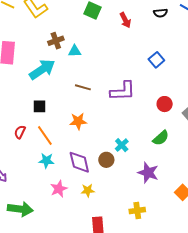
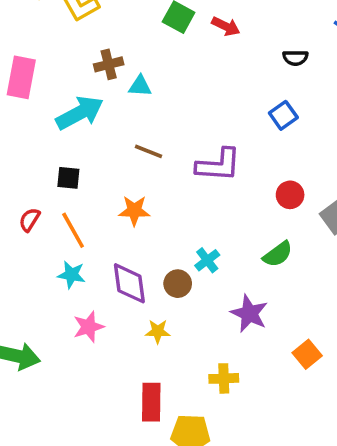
black semicircle: (160, 13) -> (295, 58), moved
red arrow: (125, 20) -> (226, 26), moved, turned -42
yellow star: (88, 190) -> (158, 331), moved

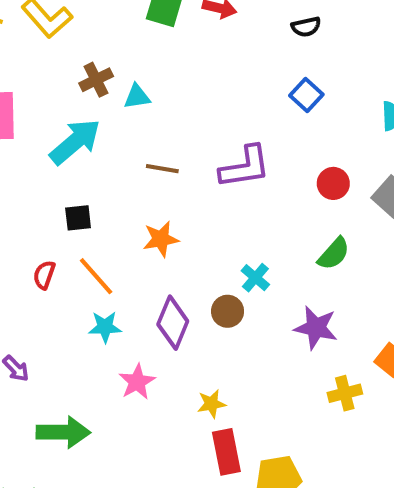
purple diamond: (129, 283) -> (173, 323), turned 42
yellow star: (158, 331) -> (211, 404), moved
yellow cross: (224, 378) -> (345, 393), moved

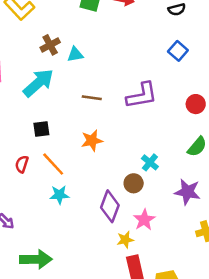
purple diamond: (173, 323) -> (110, 206), moved
pink star: (137, 382) -> (144, 220), moved

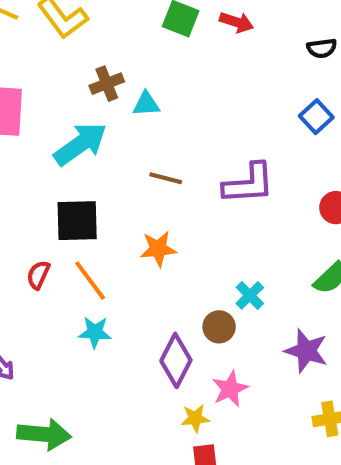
black square: (41, 129) -> (77, 221), size x1.6

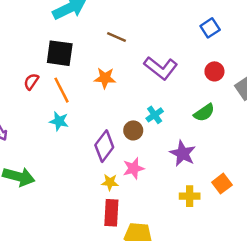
blue square: (316, 117) -> (210, 28), moved
purple L-shape: (249, 184) -> (161, 68), moved, turned 32

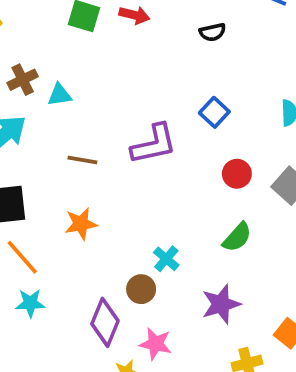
purple L-shape: (161, 68) -> (154, 144), moved, turned -36
purple star: (183, 153) -> (221, 304), turned -30
pink star: (134, 168) -> (156, 344), turned -30

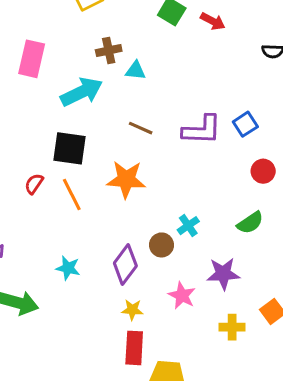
blue square: (214, 112) -> (245, 124), moved
orange star: (81, 224) -> (126, 179), size x1.4
cyan star: (30, 303) -> (68, 268), moved
pink star: (156, 344) -> (182, 296), moved

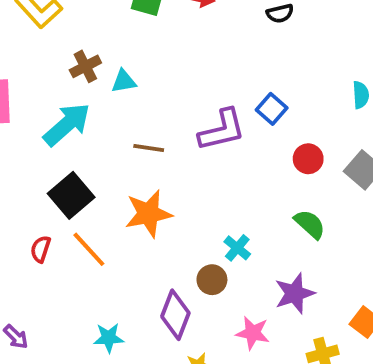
black square: (70, 148) -> (71, 195), turned -33
green semicircle: (250, 223) -> (310, 224), turned -88

